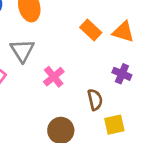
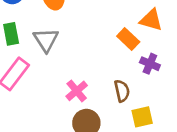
orange rectangle: (91, 30) -> (128, 39), moved
pink cross: (54, 77) -> (77, 91), moved

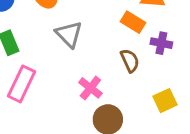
gray triangle: (46, 40) -> (69, 34), moved
brown semicircle: (122, 91) -> (130, 61), moved

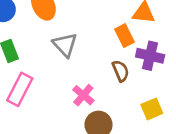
orange rectangle: (133, 22) -> (125, 36), turned 30
purple cross: (161, 43) -> (150, 56), size x1.4

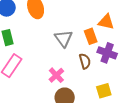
gray triangle: (65, 45) -> (64, 38), moved

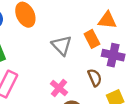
brown semicircle: (85, 61) -> (95, 78), moved

